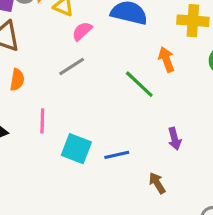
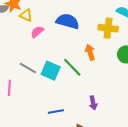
gray line: (72, 67) -> (28, 68), moved, turned 60
cyan square: (76, 149) -> (51, 71), moved

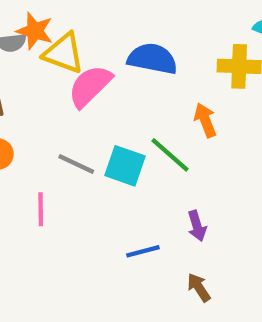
yellow triangle: (26, 15) -> (64, 53), size x1.5
pink semicircle: (37, 32) -> (90, 86), size x1.6
purple arrow: (93, 103) -> (197, 226), moved

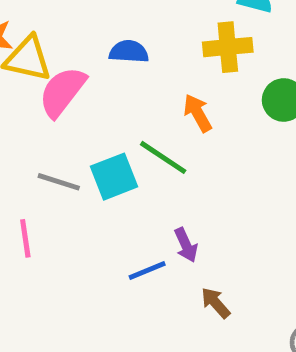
blue semicircle: (152, 59) -> (129, 52), size x0.7
cyan square: (125, 166) -> (114, 177), turned -33
purple arrow: (197, 226) -> (186, 245), moved

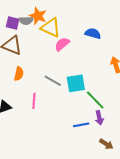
pink semicircle: (62, 92) -> (62, 44), size x0.7
green line: (163, 157) -> (95, 100), moved
brown arrow: (216, 303) -> (106, 144), turned 152

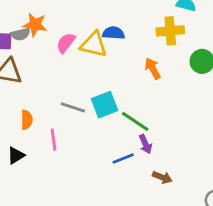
yellow triangle: (51, 28) -> (94, 44), moved
pink semicircle: (62, 44) -> (66, 43), moved
orange semicircle: (19, 74) -> (27, 120), moved

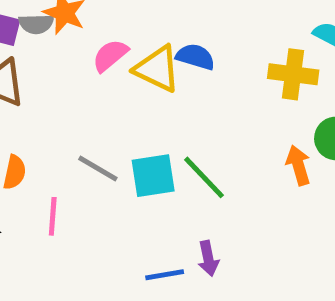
orange arrow: (153, 68) -> (298, 165), moved
green line: (135, 121) -> (204, 177), moved

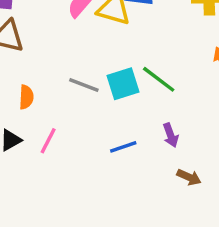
pink line: (53, 216) -> (48, 141), moved, turned 32
blue line: (165, 275) -> (123, 147), moved

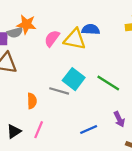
cyan square: (123, 84) -> (74, 79), moved, turned -30
orange semicircle: (26, 97) -> (32, 101), moved

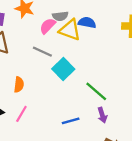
gray semicircle: (15, 32) -> (60, 16), moved
green line: (108, 83) -> (96, 91), moved
gray line: (59, 91) -> (42, 52), moved

